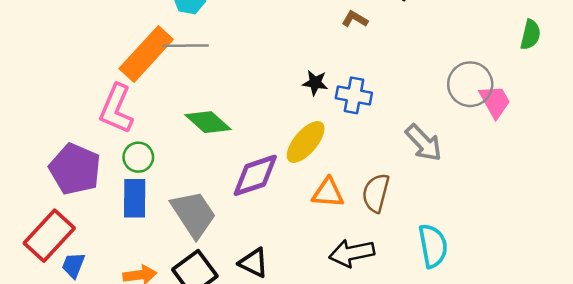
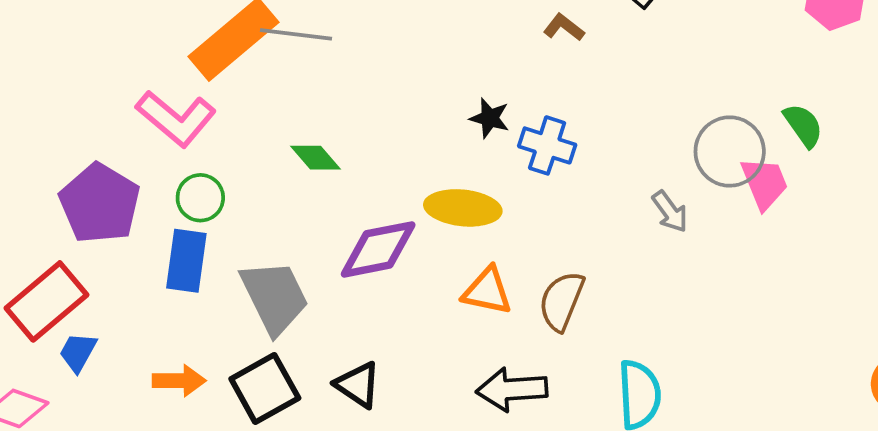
green semicircle: (530, 35) -> (803, 125), moved, turned -56
pink L-shape: (116, 109) -> (176, 118), turned -81
green diamond: (208, 122) -> (316, 158), size x0.7
yellow ellipse: (306, 142) -> (463, 208), turned 48
gray arrow: (424, 143) -> (670, 212), moved, size x0.7

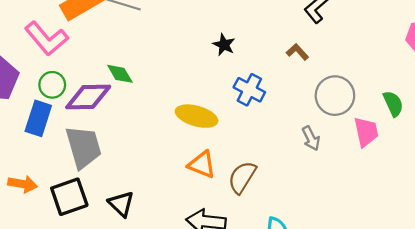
brown L-shape: (564, 27) -> (297, 52), moved
black star: (490, 118) -> (224, 45), moved
gray circle: (730, 151) -> (335, 96), moved
purple diamond: (378, 249) -> (88, 97), moved

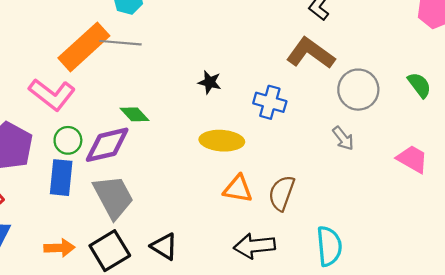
black star: (224, 45) -> (210, 82), moved
brown L-shape: (297, 52) -> (311, 53), size x2.0
pink trapezoid: (366, 132) -> (412, 159), moved, turned -36

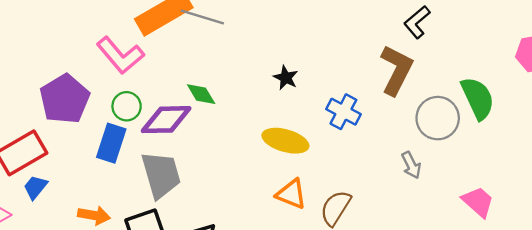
brown L-shape: (311, 53) -> (396, 70), turned 69
green semicircle: (419, 85) -> (478, 98), moved, size x1.5

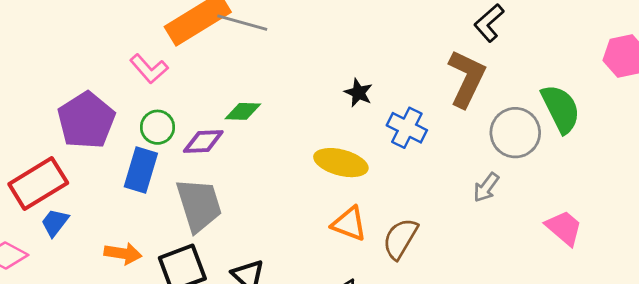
pink L-shape: (120, 55) -> (149, 69), size x0.7
black star: (286, 78) -> (358, 93), moved
green diamond: (201, 94) -> (243, 111), turned -56
purple diamond: (166, 120) -> (203, 141), size x0.7
gray arrow: (411, 165) -> (486, 187), turned 64

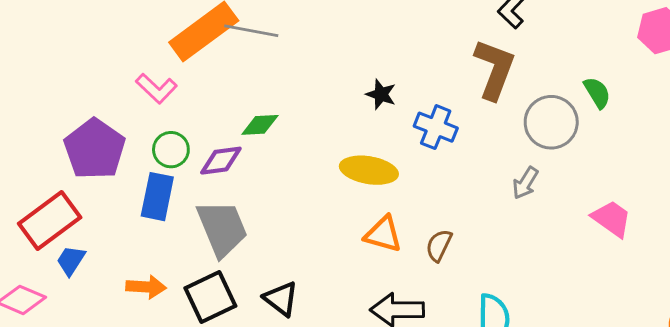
green semicircle: (561, 109) -> (597, 93), size x0.6
brown semicircle: (400, 239) -> (439, 245), size x0.7

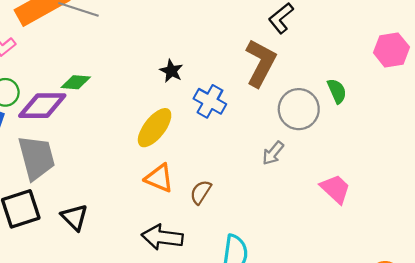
purple diamond: (221, 161) -> (42, 106), size x1.4
yellow ellipse: (369, 170) -> (155, 128), turned -69

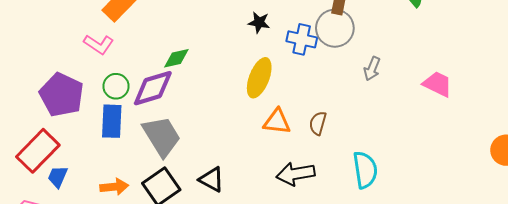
gray circle: (299, 109) -> (335, 28), moved

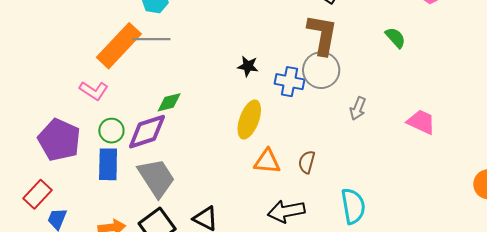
red rectangle: (38, 151) -> (38, 194), size x0.7

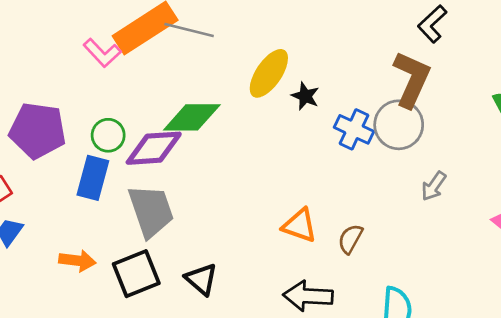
pink L-shape: (94, 91) -> (102, 53), moved
green diamond: (169, 102) -> (192, 117), size x1.6
yellow ellipse: (249, 120) -> (269, 73), moved
purple pentagon: (59, 140) -> (38, 130), turned -30

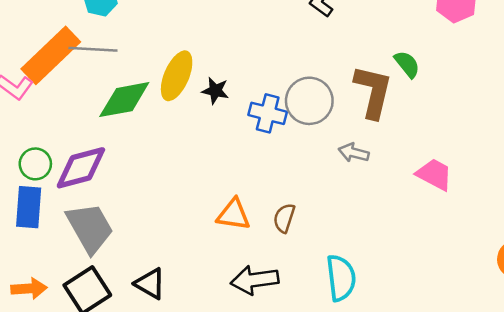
brown L-shape: (412, 79) -> (373, 92), moved
green diamond: (192, 117) -> (124, 100), moved
gray arrow: (434, 186) -> (354, 153), turned 80

